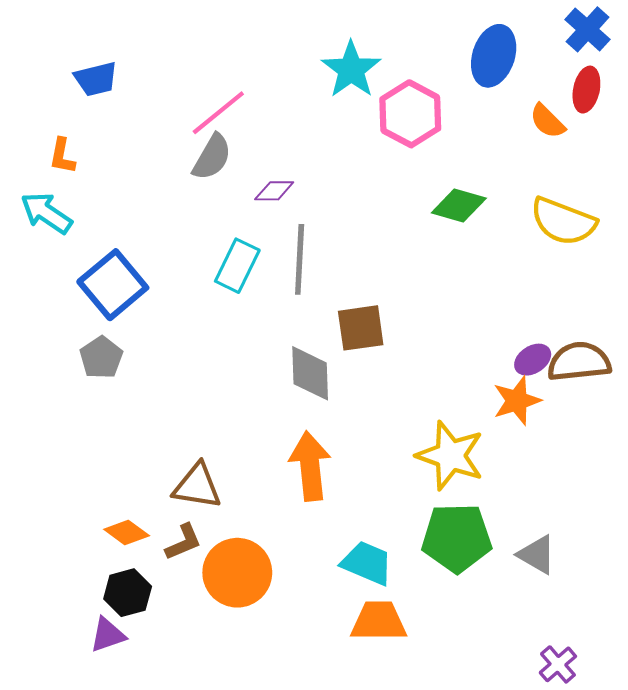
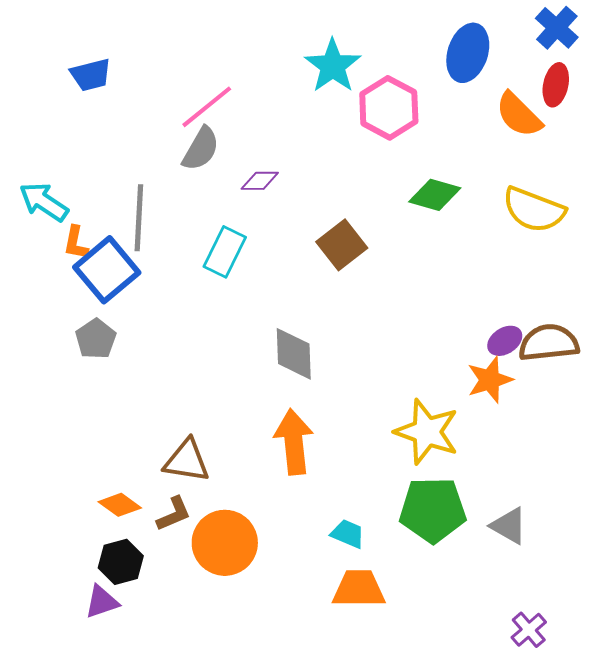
orange semicircle: (547, 121) -> (519, 115), size x1.4
orange L-shape: (62, 156) -> (76, 243), moved
gray line: (300, 259) -> (139, 218), moved
brown square: (361, 328) -> (342, 245), moved, turned -30
cyan trapezoid: (367, 563) -> (348, 534), size x0.7

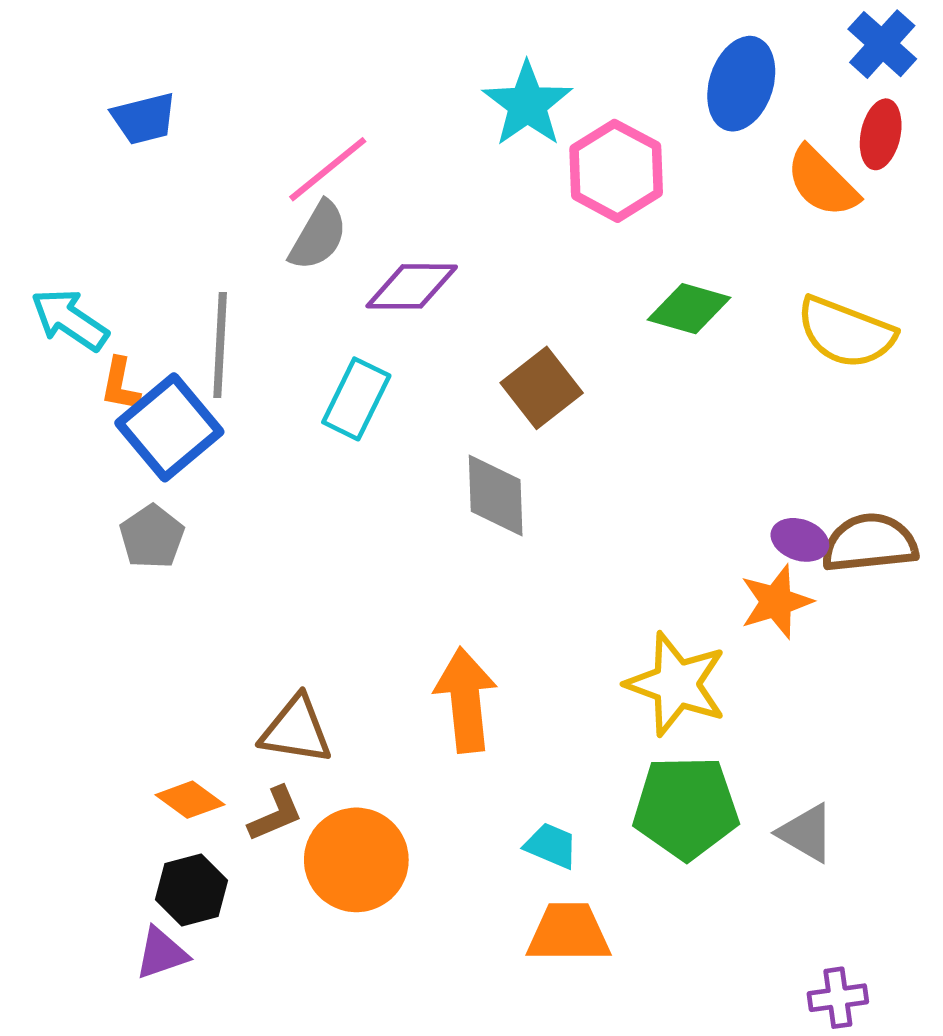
purple diamond: (260, 181) -> (412, 286), size x1.5
purple ellipse: (505, 341) -> (800, 540), turned 52
gray diamond: (294, 354) -> (496, 496), moved
purple cross: (529, 630) -> (838, 998), turned 33

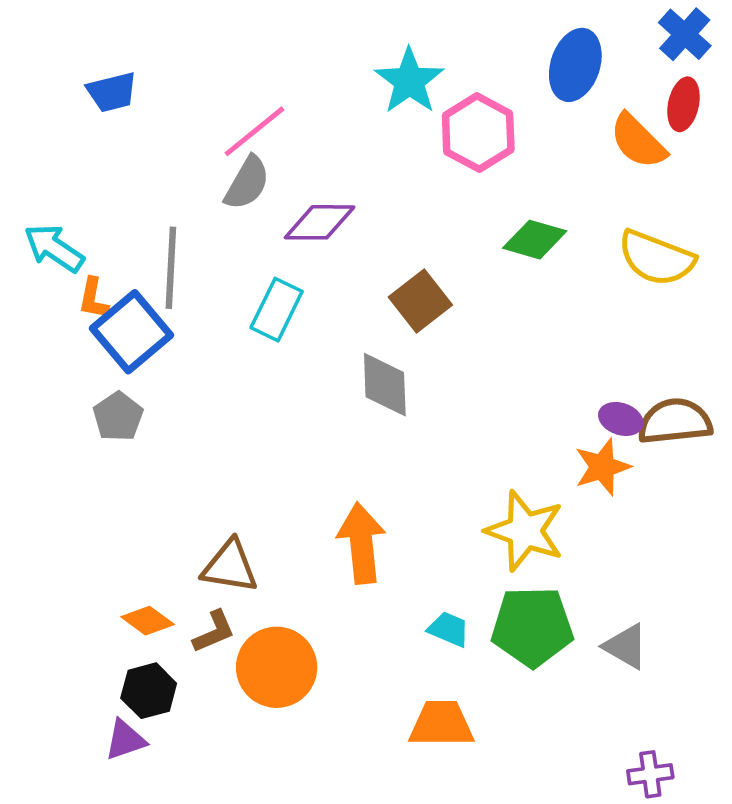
cyan trapezoid: (551, 846) -> (449, 629), moved

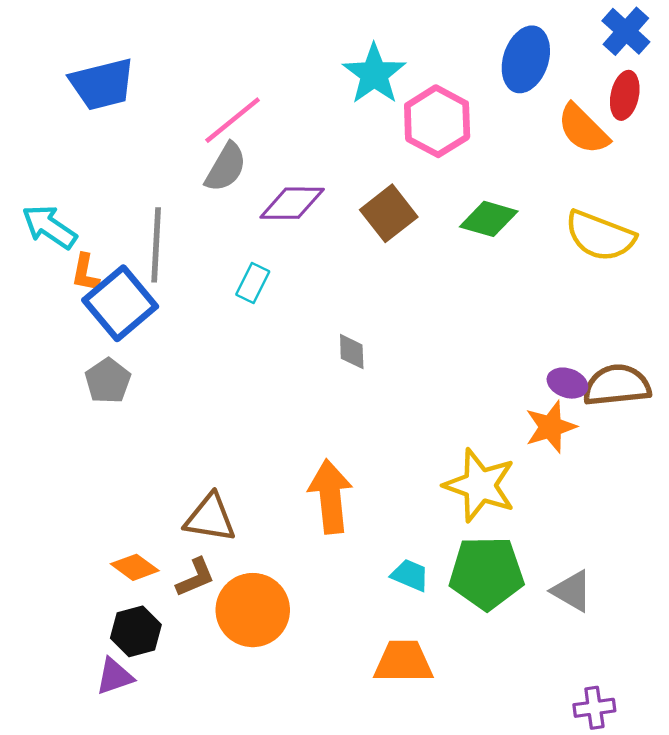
blue trapezoid: (112, 92) -> (102, 84), size x1.4
brown square: (420, 301) -> (389, 213), moved
cyan rectangle: (277, 310) -> (253, 283), size x0.7
gray diamond: (385, 385) -> (352, 352), size x0.6

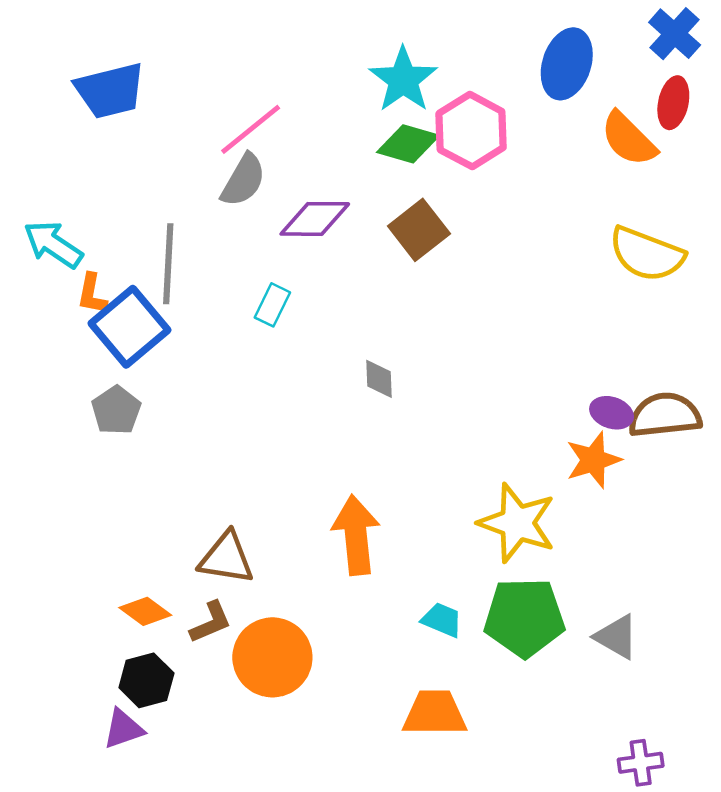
green diamond: (489, 219) -> (408, 144), moved

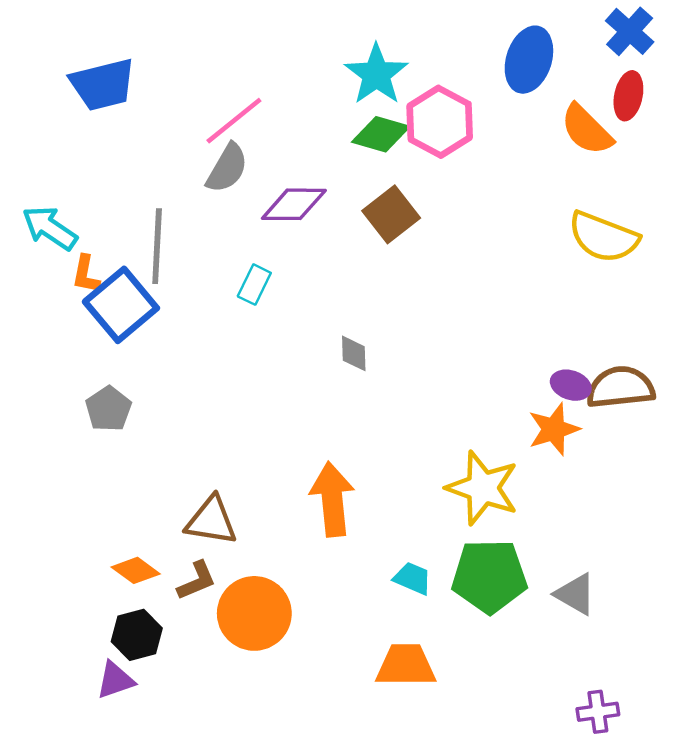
gray pentagon: (116, 410) -> (108, 409), moved

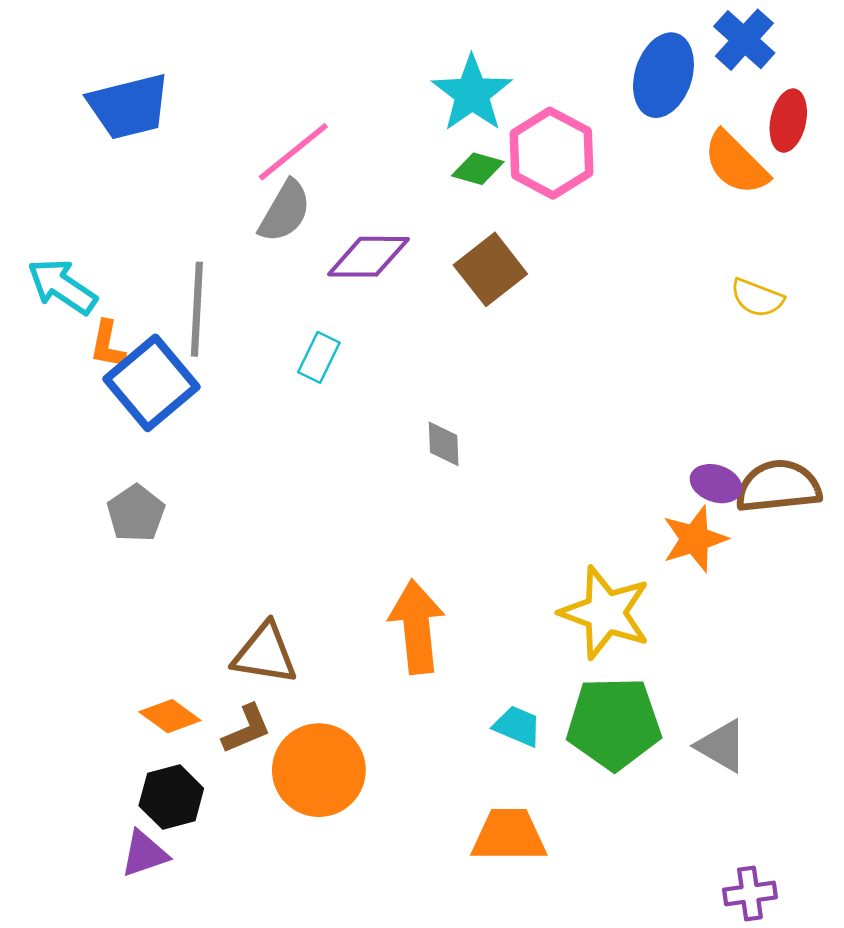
blue cross: (630, 31) -> (744, 40), moved
green diamond: (381, 134) -> (478, 169), size x0.7
yellow semicircle: (604, 237) -> (757, 298), size x0.6

